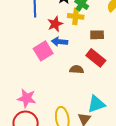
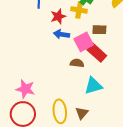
pink square: (43, 51) -> (84, 42), moved
cyan triangle: (96, 104) -> (93, 86), moved

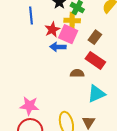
brown rectangle: (99, 30) -> (95, 37), turned -48
pink square: (84, 42) -> (68, 34), moved, turned -30

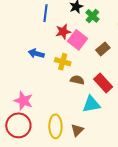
yellow cross: (72, 20) -> (63, 62), moved
blue arrow: (58, 47) -> (36, 54), moved
red rectangle: (95, 60) -> (103, 83), moved

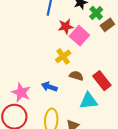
brown rectangle: (103, 49) -> (107, 25), moved
blue arrow: (36, 54) -> (49, 87), moved
yellow cross: (63, 62) -> (63, 56), turned 35

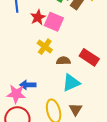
blue arrow: (49, 87) -> (28, 85), moved
cyan triangle: (89, 101) -> (71, 83), moved

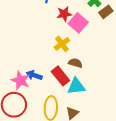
red rectangle: (89, 57) -> (60, 76), moved

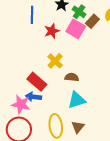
pink square: (78, 23) -> (76, 29), moved
red rectangle: (60, 76) -> (37, 82), moved

